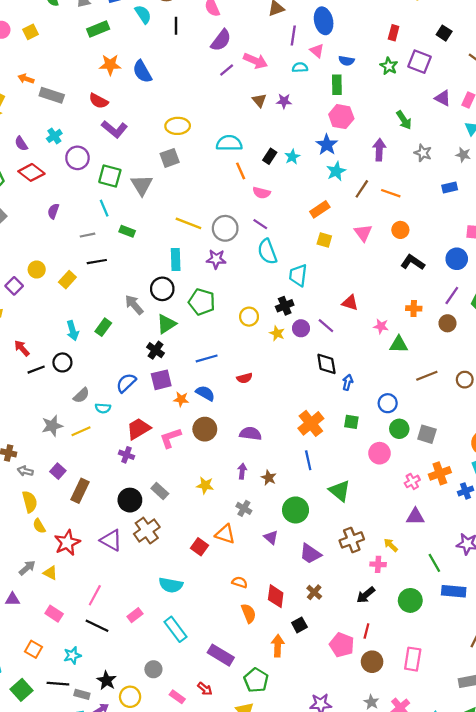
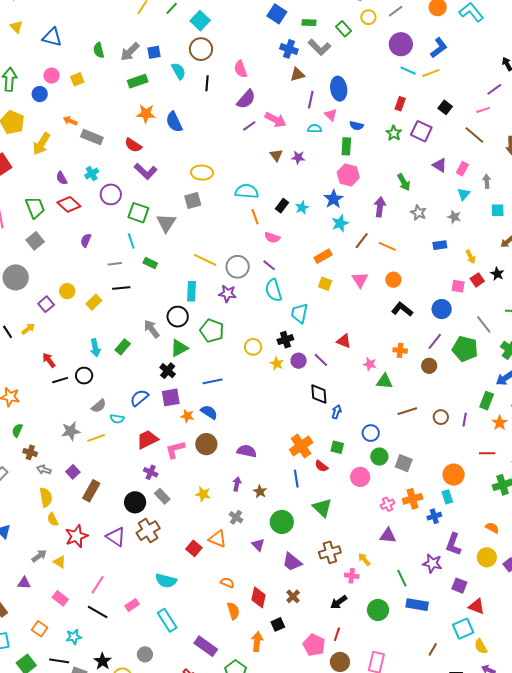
red semicircle: (245, 378) -> (321, 466), moved, turned 48
purple cross: (126, 455) -> (151, 472), moved

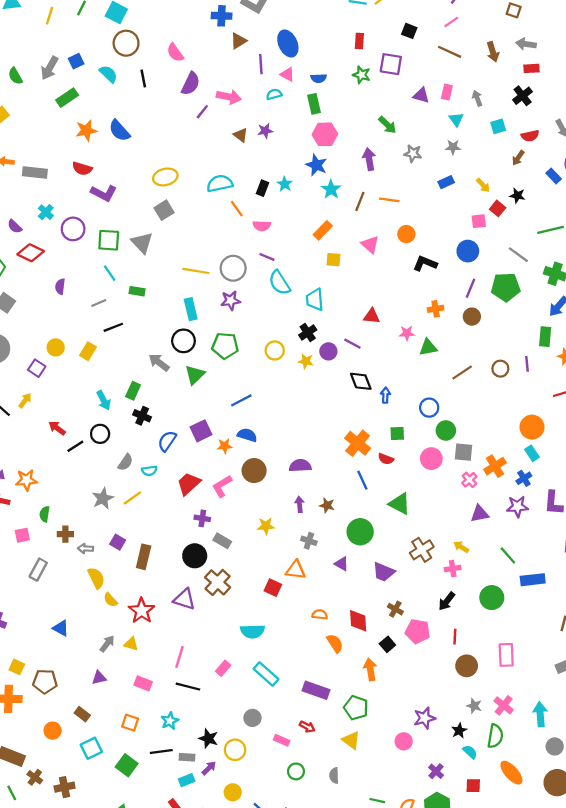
black cross: (168, 371) -> (142, 416), moved
gray square: (404, 463) -> (464, 452), moved
purple star: (432, 563) -> (517, 506), moved
pink pentagon: (314, 645) -> (418, 631), moved

